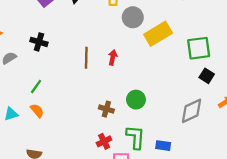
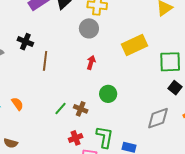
gray circle: (133, 17) -> (89, 28), moved
brown line: (86, 58) -> (45, 61), moved
green line: (36, 86) -> (61, 108), moved
green circle: (136, 100) -> (108, 94), moved

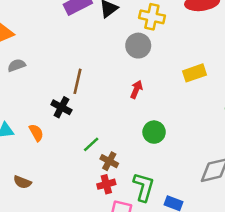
black cross: (25, 42) -> (61, 107), moved
yellow rectangle: (135, 45) -> (194, 73), size x0.7
brown cross: (81, 109) -> (109, 161), moved

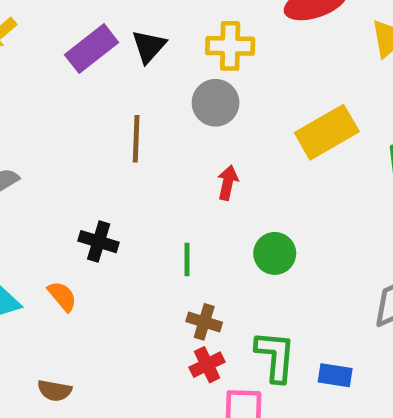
yellow rectangle: (194, 73) -> (327, 132), size x1.4
brown line: (77, 81) -> (136, 139), moved
green line: (91, 144) -> (187, 259), moved, turned -36

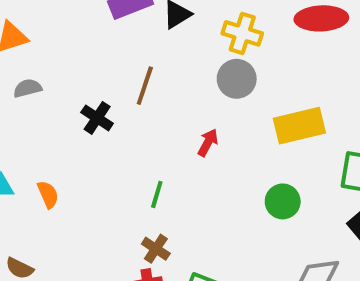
gray circle: (216, 103) -> (237, 79), moved
black cross: (99, 242) -> (97, 118), moved
green circle: (275, 253) -> (283, 201), moved

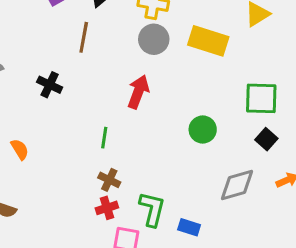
brown line: (145, 86) -> (84, 37), moved
yellow rectangle: (299, 126) -> (208, 41), moved, turned 39
red arrow: (208, 143) -> (138, 92), size x1.5

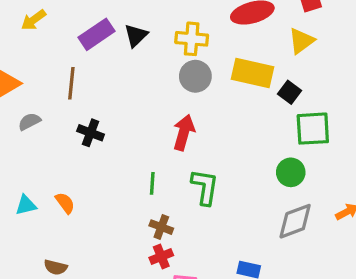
brown line: (84, 37) -> (71, 83), moved
green circle: (203, 129) -> (291, 172), moved
black square: (266, 139) -> (290, 92), moved
green L-shape: (152, 209) -> (205, 187), moved

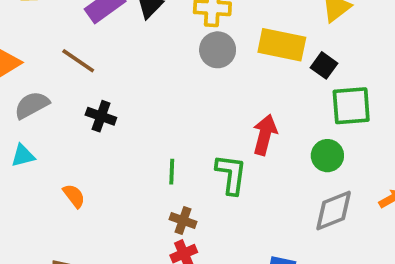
brown line: (71, 83) -> (78, 61), turned -60
gray semicircle: (29, 122) -> (32, 105), size x1.4
red arrow: (184, 133) -> (265, 135), moved
cyan triangle: (26, 205) -> (23, 156), moved

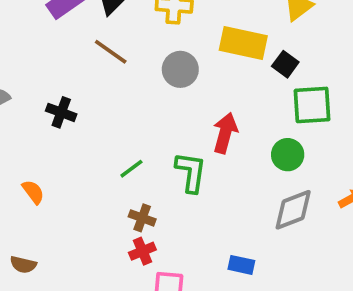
gray circle: (218, 50) -> (180, 69), moved
brown line: (78, 61) -> (111, 52), moved
green line: (172, 172) -> (131, 169), turned 50

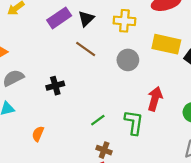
black cross: (61, 112) -> (55, 86), turned -36
orange semicircle: (33, 192) -> (38, 134), turned -120

